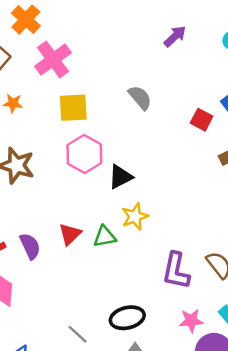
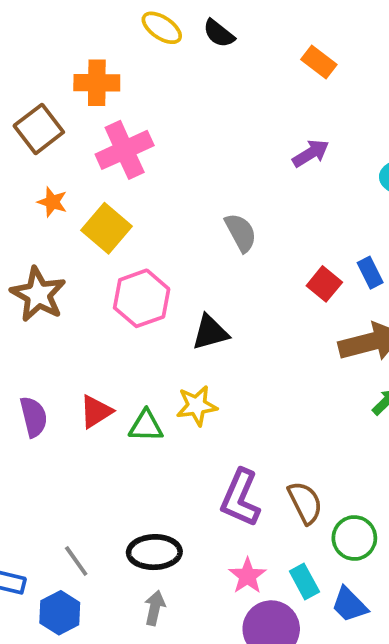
orange cross: (26, 20) -> (97, 83), turned 36
yellow square: (73, 108) -> (107, 228), moved, turned 32
black triangle: (120, 177) -> (210, 332), moved
pink star: (191, 321) -> (247, 576), turned 30

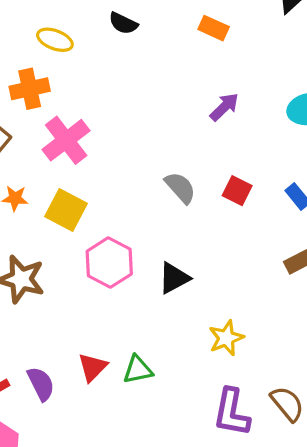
yellow ellipse: (162, 28) -> (55, 40), moved
red square: (324, 284) -> (237, 191), moved
yellow star: (197, 406) -> (226, 338), moved

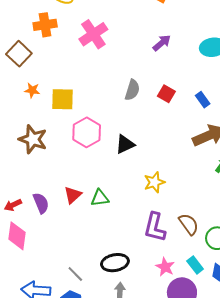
pink cross: (66, 140) -> (93, 34), moved
gray semicircle: (180, 188) -> (132, 90), turned 55
yellow square: (66, 210) -> (63, 99), turned -30

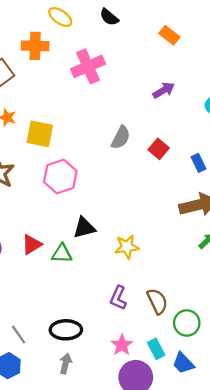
black triangle: (125, 144) -> (84, 228), moved
purple L-shape: (155, 227) -> (118, 298), size x0.7

